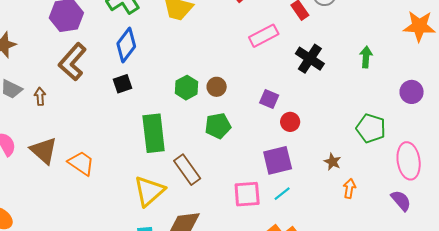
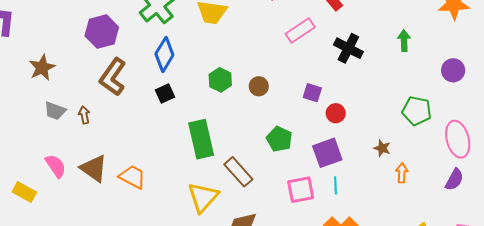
green hexagon: (186, 88) -> (220, 80), moved
green pentagon: (218, 126) -> (279, 139), moved, turned -30
cyan line: (282, 194) -> (336, 185), turned -48
purple semicircle: (401, 201) -> (454, 180), turned 75

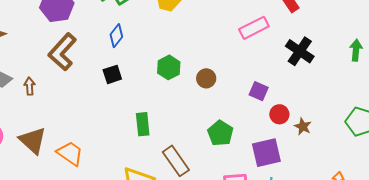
blue diamond: (164, 54) -> (116, 36), size x0.7
green rectangle: (201, 139) -> (143, 124), size x0.6
brown star: (382, 148) -> (303, 127), moved

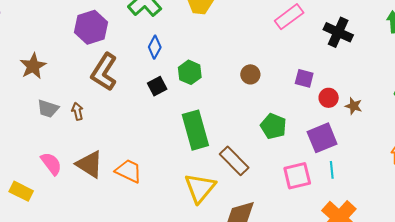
green hexagon: (169, 67) -> (190, 72), moved
green rectangle: (143, 124) -> (195, 130), size x1.6

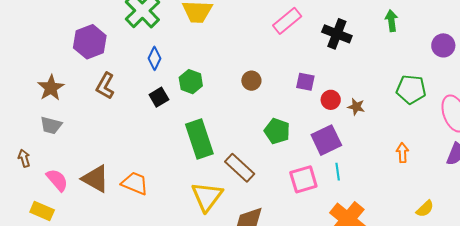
brown star: (33, 66) -> (51, 88), moved
brown L-shape: (104, 72) -> (105, 86), size x0.7
brown arrow: (77, 111) -> (24, 158), moved
yellow rectangle: (21, 191) -> (42, 211), moved

